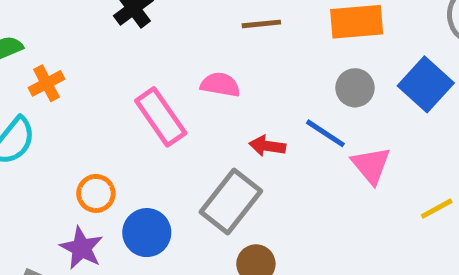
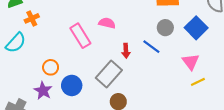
red arrow: (267, 146) -> (126, 51), turned -104
pink triangle: (371, 165) -> (191, 62), moved

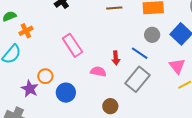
pink semicircle: (107, 23) -> (98, 72), moved
gray rectangle: (109, 74) -> (137, 79), moved
purple star: (43, 91) -> (30, 89), moved

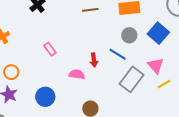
pink rectangle: (72, 45) -> (50, 49), size x0.6
orange circle: (45, 76) -> (11, 72), moved
gray rectangle: (137, 79) -> (132, 79), moved

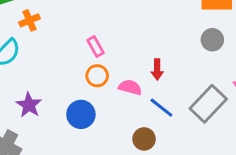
blue line: (118, 54) -> (161, 108), moved
orange circle: (11, 72) -> (97, 76), moved

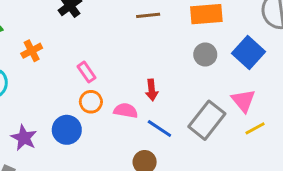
orange cross: (29, 20) -> (32, 51), moved
blue circle: (81, 114) -> (67, 130), moved

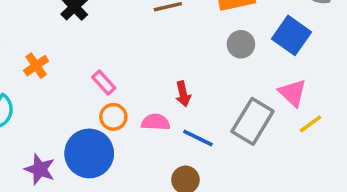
blue circle: (67, 130) -> (89, 153), size x1.4

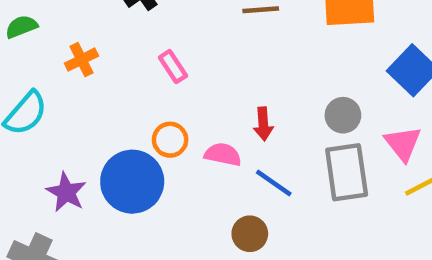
gray circle: (241, 44) -> (343, 115), moved
pink rectangle: (104, 83) -> (173, 67), moved
gray rectangle: (253, 121) -> (347, 172), turned -48

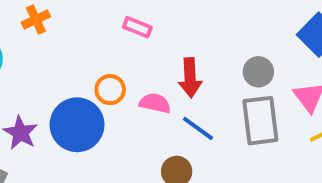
pink rectangle: (173, 67) -> (137, 27), moved, turned -36
red arrow: (263, 124) -> (190, 78), size x1.4

